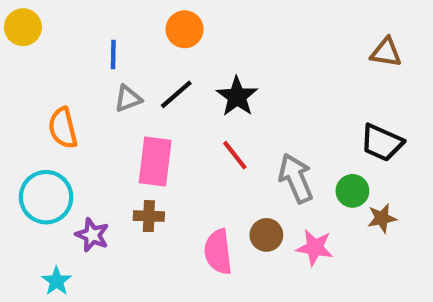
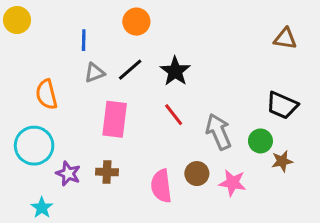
brown cross: (149, 216) -> (107, 172), moved

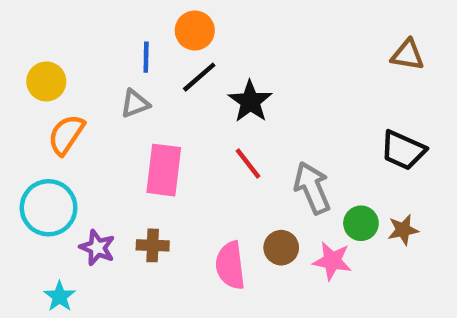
yellow circle: (17, 20) -> (46, 81), moved
blue line: (84, 40) -> (146, 57), moved
black line: (130, 70) -> (199, 77), moved
orange semicircle: (46, 94) -> (66, 135), turned 48
green circle: (260, 141) -> (361, 223), moved

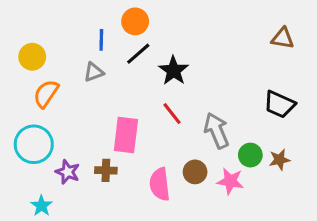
pink rectangle: (164, 170) -> (126, 135), moved

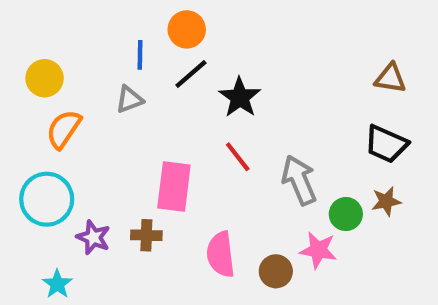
brown triangle: (283, 38) -> (390, 78), moved
brown star: (280, 160) -> (386, 201), moved
brown circle: (195, 172) -> (276, 271), moved

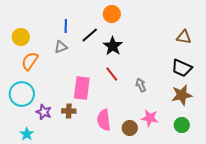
orange circle: (187, 29) -> (112, 14), moved
gray arrow: (299, 180) -> (141, 85), size x0.6
brown star: (386, 201) -> (182, 95), size x1.5
green circle: (346, 214) -> (182, 125), moved

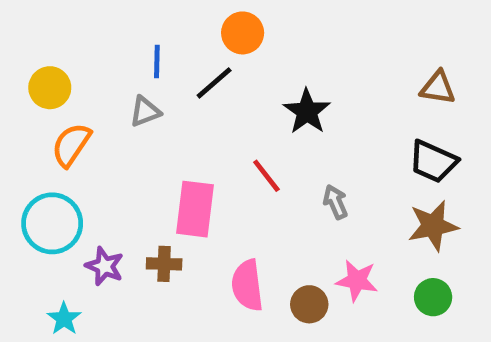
orange circle: (112, 14) -> (243, 33), moved
black star: (113, 46) -> (307, 111), moved

